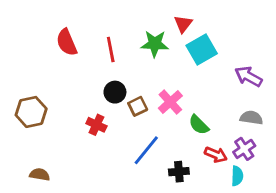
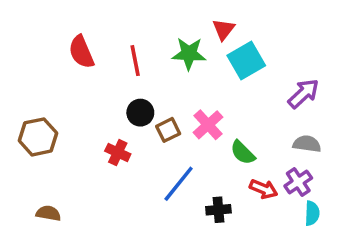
purple arrow: (248, 76) -> (303, 94), turned 108
cyan semicircle: (237, 176) -> (312, 213), moved

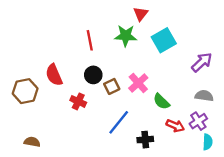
red triangle: (224, 29) -> (141, 14), moved
red semicircle: (81, 52) -> (54, 75), moved

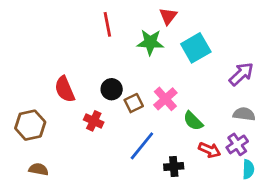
red line: (90, 40) -> (107, 24), moved
brown hexagon: (25, 91) -> (30, 125), moved

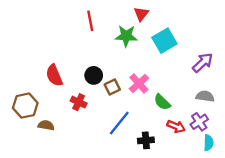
brown semicircle: (38, 169) -> (46, 125), moved

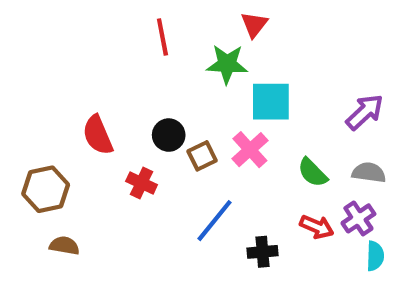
cyan square: (164, 41) -> (271, 102), moved, turned 30
green semicircle: (162, 102) -> (313, 173), moved
brown semicircle: (46, 125) -> (64, 246), moved

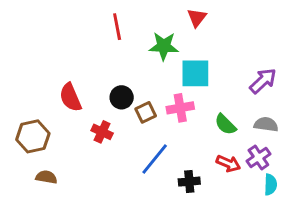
red triangle: (254, 25) -> (197, 18), moved
pink cross: (250, 150) -> (180, 108), turned 32

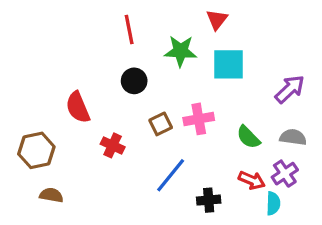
cyan square: (195, 73) -> (229, 64), moved
black circle: (122, 97) -> (134, 81), moved
cyan semicircle: (271, 185) -> (273, 203), moved

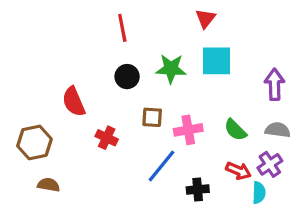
green star: (180, 51) -> (171, 69), moved
purple arrow: (290, 89) -> (275, 84), turned -48
pink cross: (199, 119) -> (188, 130), moved
brown square: (161, 124) -> (152, 117), turned 30

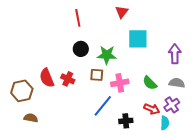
red triangle: (205, 18) -> (122, 12), moved
green star: (171, 69) -> (107, 55), moved
red semicircle: (74, 102) -> (47, 78), moved
red cross: (107, 138) -> (68, 79), moved

